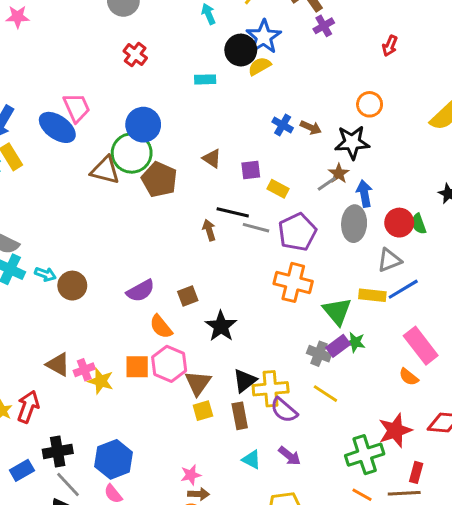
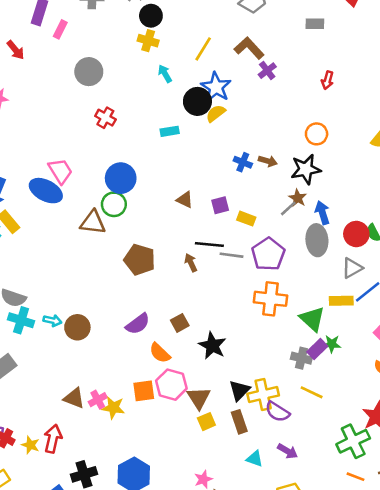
green circle: (132, 153) -> (114, 204), size x0.7
brown pentagon: (159, 179) -> (140, 260), moved

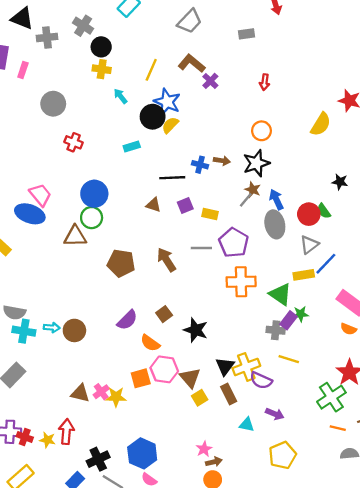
black line: (209, 244) -> (172, 178), moved
brown arrow: (191, 263) -> (166, 260), size x1.5

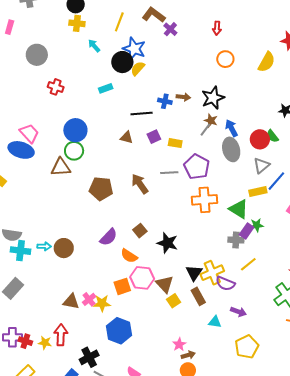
orange circle: (262, 131) -> (225, 59), moved
yellow line: (289, 359) -> (248, 264), turned -54
blue hexagon: (142, 453) -> (119, 331), moved

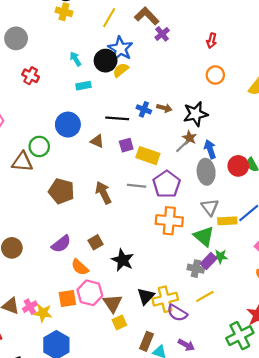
cyan arrow: (94, 46) -> (75, 59), moved
blue circle: (75, 130) -> (68, 125), moved
yellow rectangle: (175, 143) -> (148, 156), size x1.5
gray triangle: (261, 165) -> (210, 207), moved, turned -36
brown rectangle: (198, 296) -> (146, 341), moved, turned 42

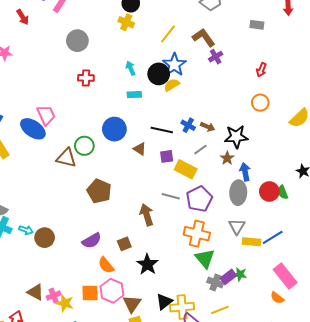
red cross: (31, 76) -> (86, 78), turned -35
gray line: (182, 146) -> (200, 150), moved
brown arrow: (103, 193) -> (147, 215), moved
green triangle: (204, 236) -> (205, 258), moved

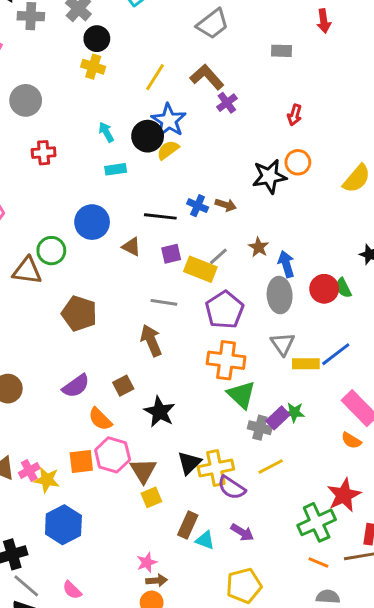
black star: (236, 137) -> (269, 176), moved
gray line: (200, 150) -> (218, 256), moved
gray line: (171, 196) -> (164, 302), moved

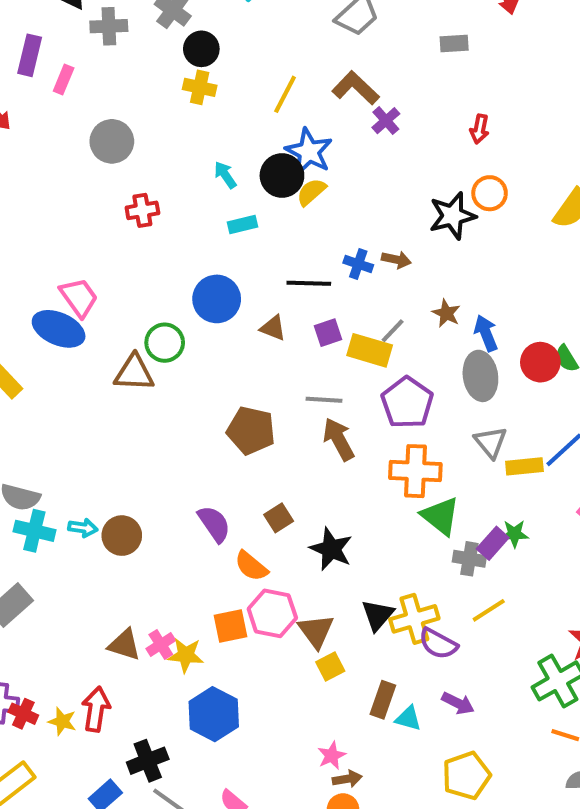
brown pentagon: (79, 313) -> (251, 430), moved
brown arrow: (151, 341) -> (339, 439), moved
purple semicircle: (76, 386) -> (214, 524), turned -84

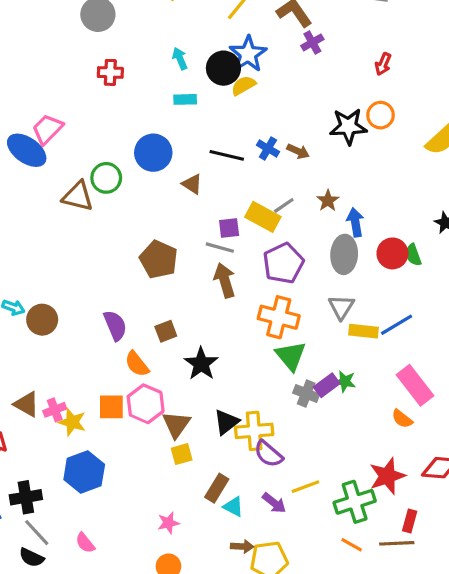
pink trapezoid: (79, 297) -> (47, 129), turned -112
purple square: (328, 333) -> (229, 228), moved
yellow line: (489, 610) -> (305, 487), moved
brown arrow: (347, 779) -> (242, 546), moved

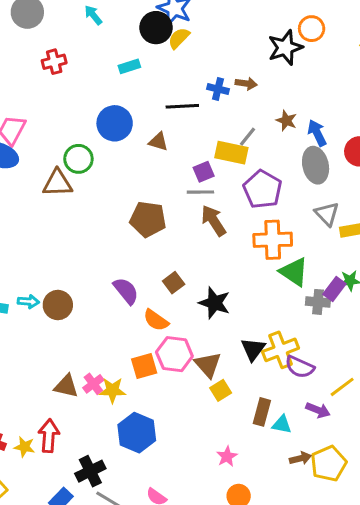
cyan arrow: (180, 59) -> (93, 15), moved

